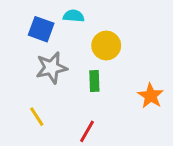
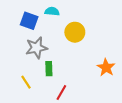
green rectangle: (94, 81) -> (49, 69), moved

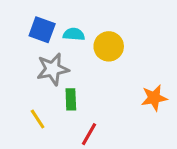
cyan semicircle: (52, 11) -> (74, 34), moved
orange star: (106, 68) -> (154, 98), turned 30

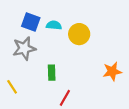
gray star: (53, 69) -> (24, 48), moved
yellow line: (38, 119) -> (12, 87), moved

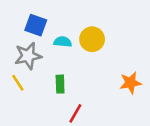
cyan semicircle: (54, 25) -> (63, 42), moved
yellow line: (12, 87) -> (18, 83), moved

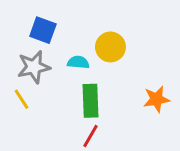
cyan semicircle: (63, 42) -> (78, 62), moved
green rectangle: (60, 84) -> (91, 101), moved, size x1.5

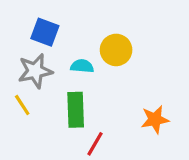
orange star: (157, 99) -> (155, 120), moved
green rectangle: (91, 101) -> (76, 110), moved

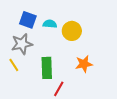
cyan semicircle: (82, 66) -> (50, 24), moved
orange star: (155, 120) -> (84, 64), moved

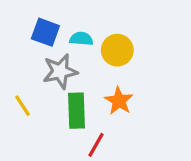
gray star: (22, 44) -> (60, 71), moved
orange star: (84, 64) -> (119, 101), moved, turned -30

